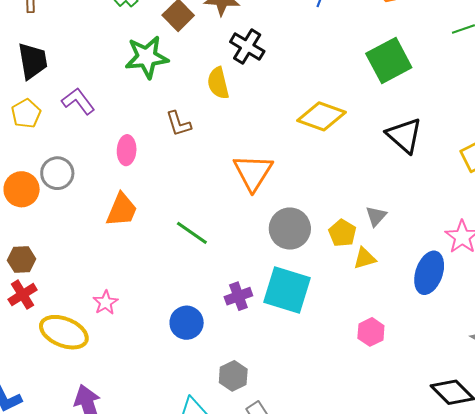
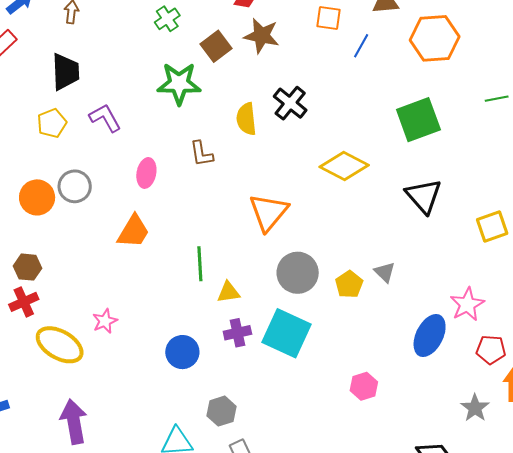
black cross: (247, 46) -> (290, 103), moved
gray triangle: (376, 216) -> (385, 272), turned -35
green line: (192, 233) -> (200, 264), turned 44
yellow triangle: (365, 258) -> (228, 292), moved

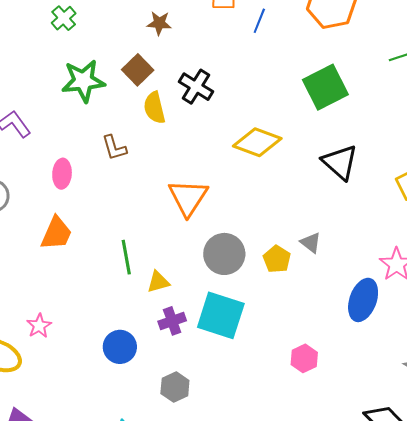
brown star: (262, 36) -> (159, 23), size x0.7
brown square: (216, 46) -> (138, 70), moved
gray hexagon: (221, 411) -> (175, 387), moved

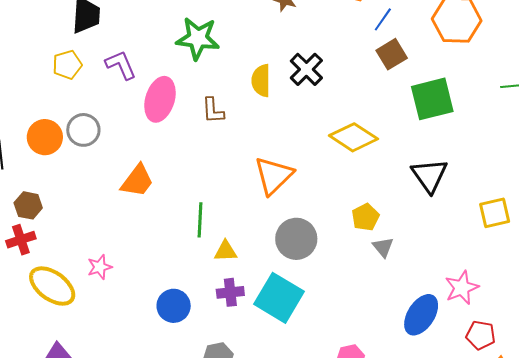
brown square: (138, 70) -> (392, 54), moved
pink ellipse: (62, 174) -> (160, 99), moved, size x1.5
yellow pentagon: (277, 259) -> (365, 217), moved

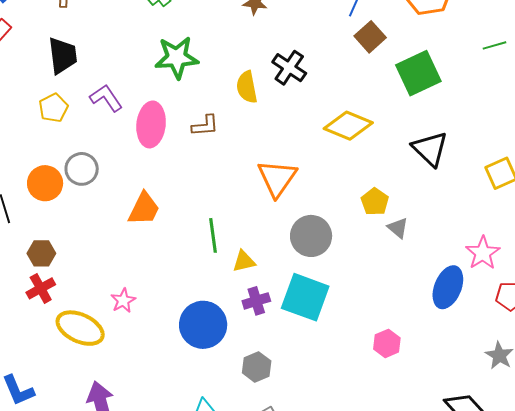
brown L-shape: (213, 111) -> (205, 126), turned -80
blue circle: (174, 306) -> (203, 325), size x1.4

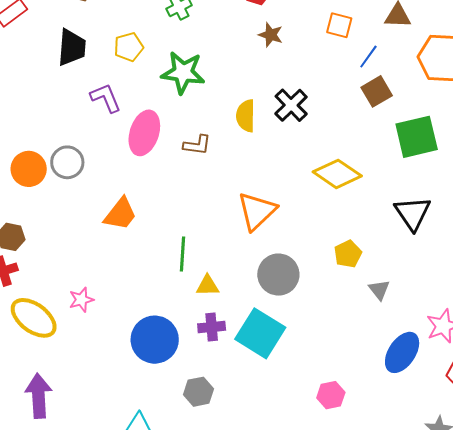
yellow pentagon: (53, 108) -> (129, 47), moved
gray triangle: (398, 228) -> (379, 290), moved

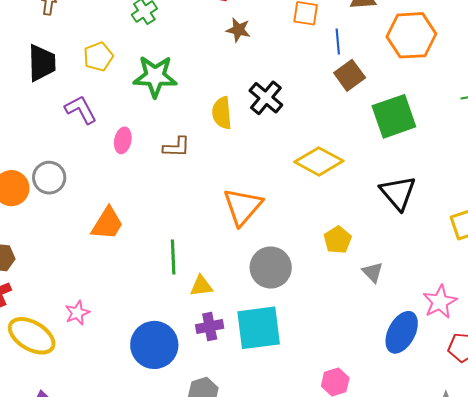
blue line: (368, 57) -> (338, 41), turned -35
pink ellipse: (144, 133) -> (123, 140), size x0.6
cyan square: (260, 333) -> (259, 328), turned -33

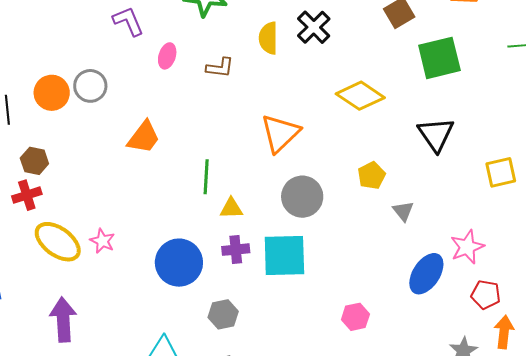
pink star: (77, 313) -> (102, 241), moved, turned -30

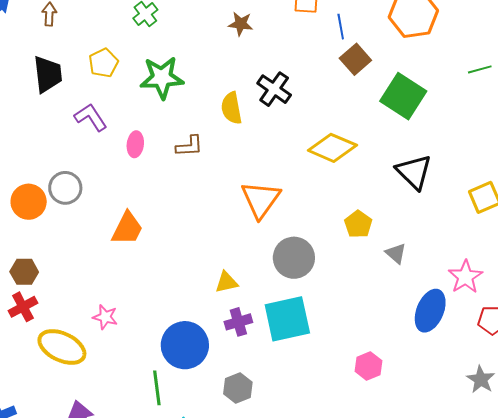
green square: (439, 58) -> (403, 96), turned -33
green line: (206, 177) -> (157, 388), moved
pink star: (102, 241) -> (105, 317), moved

